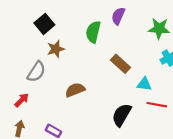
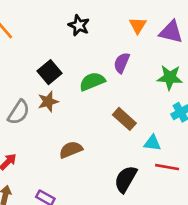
black square: (44, 24) -> (49, 72), moved
green semicircle: (93, 32) -> (92, 81), turned 55
gray semicircle: (36, 72) -> (19, 112), moved

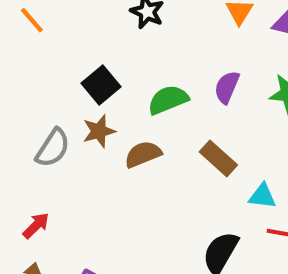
purple semicircle: (122, 63) -> (227, 87), moved
brown semicircle: (71, 150) -> (143, 154), moved

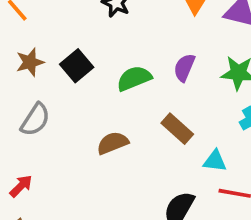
brown star: (99, 131) -> (30, 62), moved
brown semicircle: (143, 154) -> (113, 143), moved

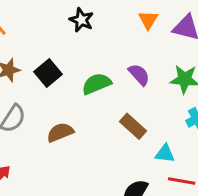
purple semicircle: (184, 68) -> (139, 75), turned 115
brown semicircle: (113, 143) -> (60, 132), moved

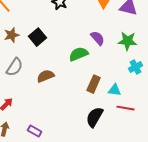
green semicircle: (97, 84) -> (79, 54), moved
brown rectangle: (133, 126) -> (94, 84), moved, turned 72

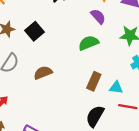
purple semicircle: (98, 38) -> (98, 16), moved
green semicircle: (79, 54) -> (89, 43), moved

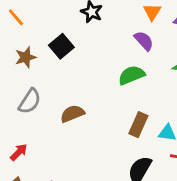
black square: (34, 31) -> (61, 46), moved

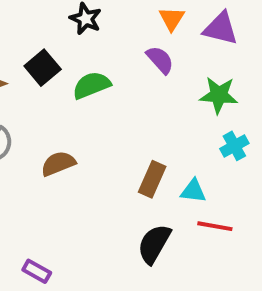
green semicircle: (131, 75) -> (91, 85), moved

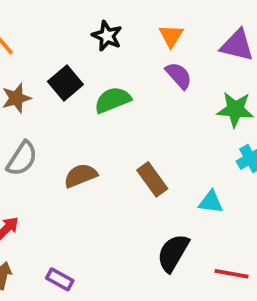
orange triangle: (172, 19) -> (171, 36), moved
brown rectangle: (152, 179) -> (152, 179), moved, turned -60
red line: (215, 226) -> (232, 274), moved

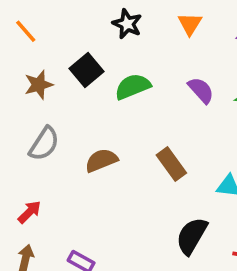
purple semicircle: (179, 76) -> (201, 90), moved

